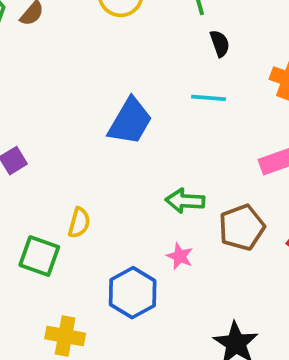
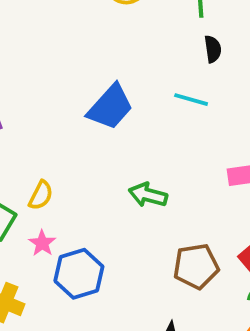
brown pentagon: (242, 227) -> (196, 266), moved
pink star: (180, 256) -> (42, 243), moved

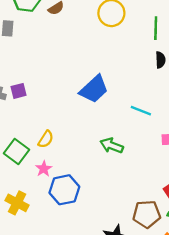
cyan line: (191, 100) -> (141, 111), moved
brown pentagon: (196, 266) -> (147, 214), moved

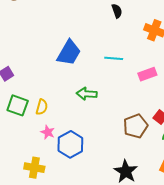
green arrow: (112, 146) -> (87, 94), moved
green square: (16, 151) -> (18, 105), moved
brown pentagon: (147, 214) -> (136, 126), moved

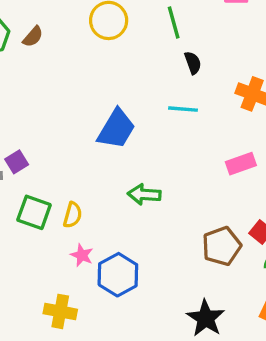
cyan line: (114, 58) -> (183, 109), moved

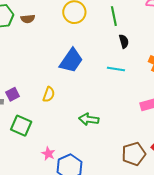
brown semicircle: (33, 37) -> (28, 19), turned 40
blue trapezoid: (116, 129) -> (71, 61), moved
yellow semicircle: (73, 215) -> (49, 94), moved

